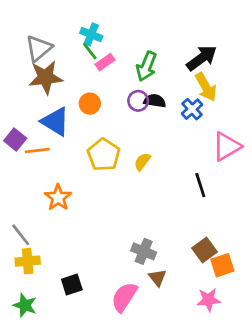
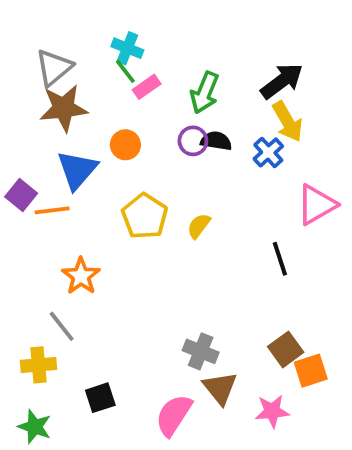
blue triangle: (55, 122) -> (77, 170), turned 40
gray line: (21, 235) -> (62, 326), moved
brown triangle: (157, 278) -> (220, 388), size x1.4
pink star: (209, 300) -> (272, 411), moved

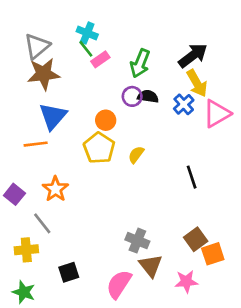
orange circle: (125, 145) -> (106, 120), moved
purple square: (21, 195) -> (14, 194), moved
pink triangle: (317, 205) -> (217, 114), moved

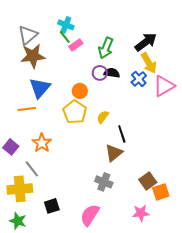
black line: (192, 177) -> (122, 134), moved
yellow cross: (26, 250) -> (20, 189), size x1.4
brown triangle: (151, 266) -> (114, 153), moved, turned 30

